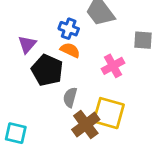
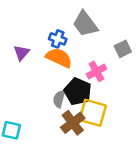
gray square: (143, 40) -> (123, 49), turned -30
orange semicircle: (70, 50) -> (59, 58), size x1.5
black pentagon: (47, 70) -> (78, 91), moved

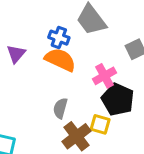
black pentagon: (78, 91) -> (118, 99), moved
yellow square: (93, 113) -> (100, 124), size x0.6

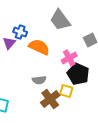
blue cross: (59, 38) -> (20, 32), moved
gray semicircle: (60, 108) -> (39, 80), turned -112

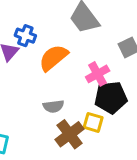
orange semicircle: (39, 47) -> (53, 58), turned -65
black pentagon: (78, 74) -> (111, 97), turned -30

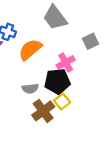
black pentagon: (111, 97) -> (57, 81), moved
yellow square: (93, 122) -> (62, 101), turned 35

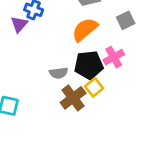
orange semicircle: (30, 50) -> (85, 30), moved
pink cross: (66, 62) -> (114, 57), moved

